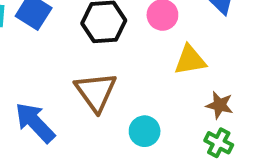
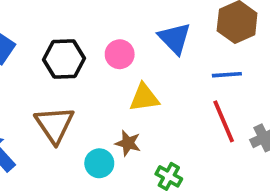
brown star: (220, 105) -> (128, 143), moved

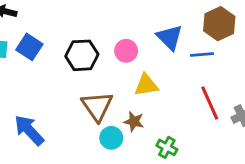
blue line: (227, 75) -> (202, 55), moved
brown triangle: (54, 125) -> (97, 106), moved

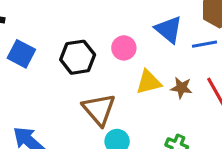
brown star: (134, 121) -> (181, 88), moved

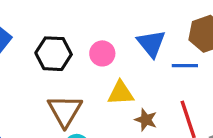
brown star: (181, 88) -> (146, 120), moved

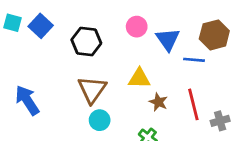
pink circle: (102, 53) -> (137, 27), moved

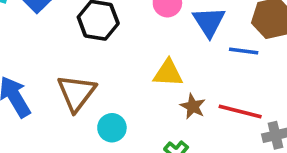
brown triangle: (92, 90) -> (76, 93), moved
red line: (193, 104) -> (240, 112), turned -64

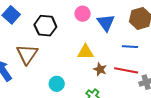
blue line: (244, 51) -> (130, 47), moved
brown triangle: (76, 93) -> (27, 54), moved

